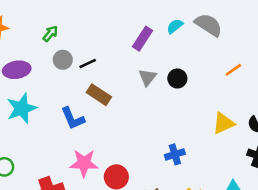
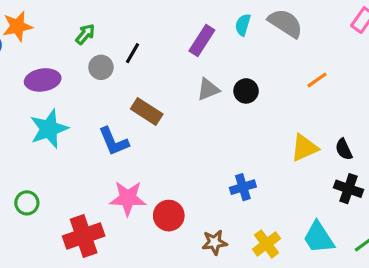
cyan semicircle: (175, 26) -> (243, 25), turned -35
black line: (88, 64) -> (133, 53), moved, turned -35
gray triangle: (147, 77) -> (208, 89), turned 30

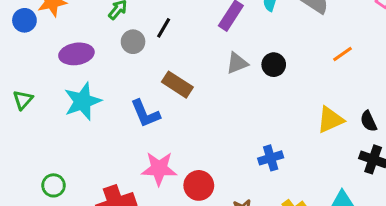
green circle: (27, 203) -> (54, 185), moved

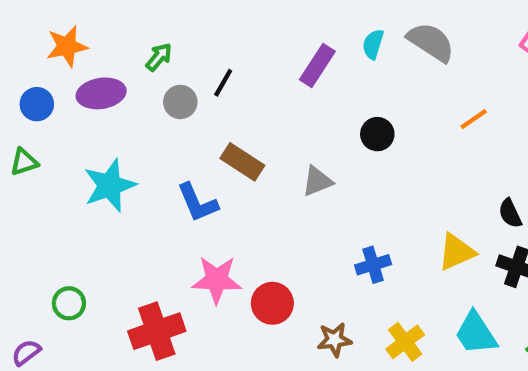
blue circle: (24, 20) -> (37, 104), moved
purple ellipse: (76, 54) -> (101, 93), moved
gray triangle: (237, 63) -> (317, 181), moved
green triangle: (23, 100) -> (24, 162), moved, turned 30
yellow triangle: (330, 120) -> (457, 252), moved

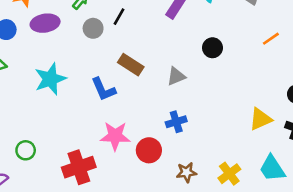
blue cross: (373, 265) -> (176, 122), moved

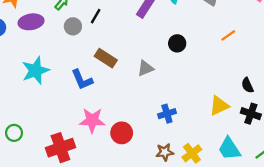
blue cross: (176, 122) -> (167, 114), moved
brown star: (187, 172) -> (165, 152), moved

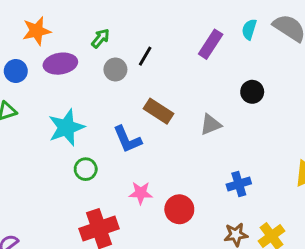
pink star: (92, 120) -> (141, 193), size x0.7
green circle: (14, 133) -> (86, 169), moved

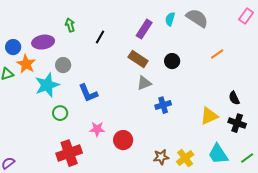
orange star: (37, 31) -> (26, 64), moved, turned -30
green arrow: (101, 38) -> (70, 25), turned -56
gray circle: (115, 69) -> (63, 65), moved
brown rectangle: (159, 111) -> (138, 59), moved
blue cross: (239, 184) -> (163, 105), moved

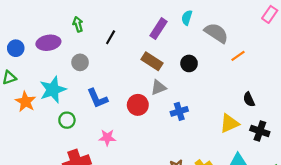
gray semicircle: (197, 18) -> (216, 33), moved
orange star: (26, 64) -> (26, 102), moved
gray circle: (63, 65) -> (80, 62), moved
black semicircle: (234, 98) -> (249, 99), moved
red circle: (123, 140) -> (138, 105), moved

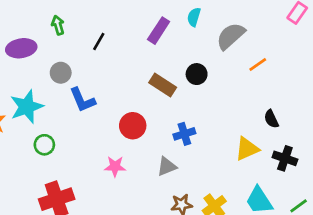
gray semicircle: (216, 33) -> (231, 36), turned -75
brown rectangle: (152, 61) -> (163, 85), moved
gray triangle: (159, 87) -> (167, 167), moved
blue L-shape: (97, 98) -> (82, 100), moved
pink star: (107, 138) -> (115, 167), moved

